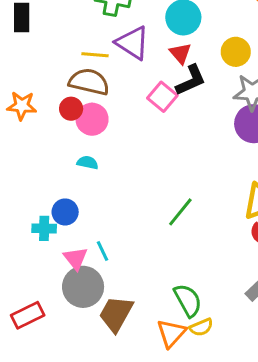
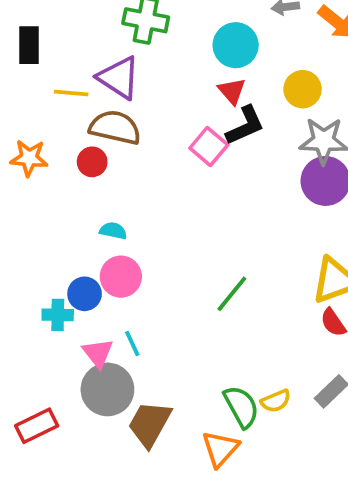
purple triangle: (132, 43) -> (119, 78), moved
yellow line: (95, 55) -> (71, 93), moved
pink circle: (92, 119) -> (121, 277), moved
yellow semicircle: (201, 327) -> (276, 401), moved

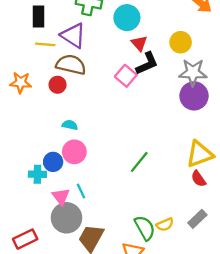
black rectangle: (29, 45) -> (39, 16), moved
cyan circle: (236, 45) -> (127, 18), moved

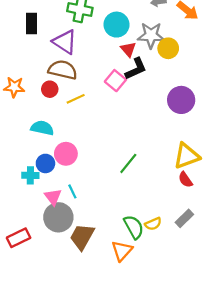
yellow line: (45, 44) -> (76, 99), moved, turned -30
gray star: (193, 72) -> (151, 35), moved
cyan semicircle: (70, 125) -> (42, 128), moved, size x1.5

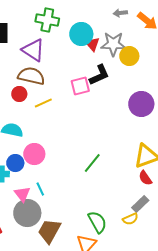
red triangle: (128, 49) -> (92, 44), moved
pink square: (115, 81) -> (80, 86), turned 36
gray rectangle: (184, 218) -> (140, 204), moved
yellow semicircle: (153, 224) -> (130, 219), moved

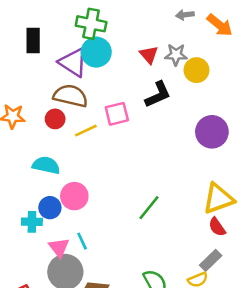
cyan circle: (81, 34) -> (96, 52), moved
gray star: (113, 44) -> (176, 55), size x0.7
pink square: (80, 86) -> (117, 114), moved

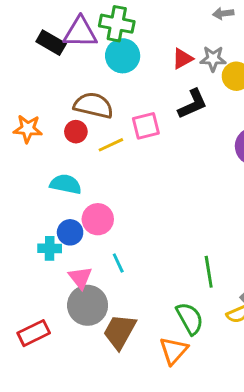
black rectangle: (33, 41) -> (51, 43), turned -60
red triangle: (149, 55) -> (182, 59), turned 42
purple triangle: (73, 62) -> (80, 32), moved, turned -32
green line: (149, 208) -> (209, 272), moved, turned -48
cyan line: (82, 241) -> (118, 263), moved

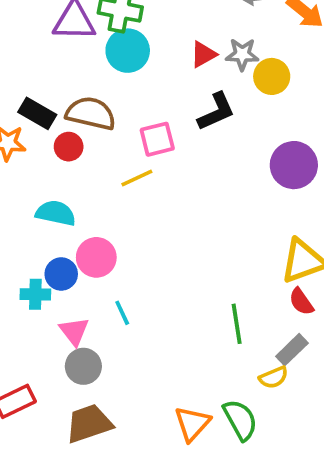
black rectangle: (51, 43) -> (37, 113), moved
yellow line: (111, 145) -> (137, 178), moved
gray circle: (88, 305) -> (83, 366), size x0.7
green semicircle: (190, 318) -> (240, 420), moved
brown trapezoid: (120, 332) -> (89, 424), moved, turned 42

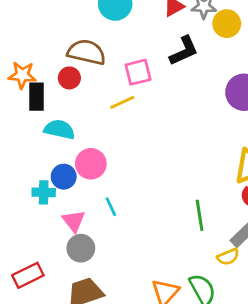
black rectangle: (37, 113) -> (36, 97), moved, turned 60

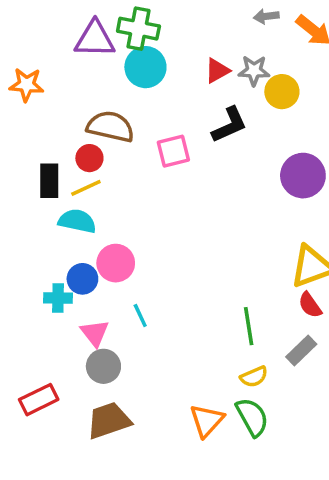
orange star: (22, 75) -> (26, 85), moved
yellow line: (122, 102) -> (86, 188), moved
yellow semicircle: (228, 257) -> (254, 377), moved

